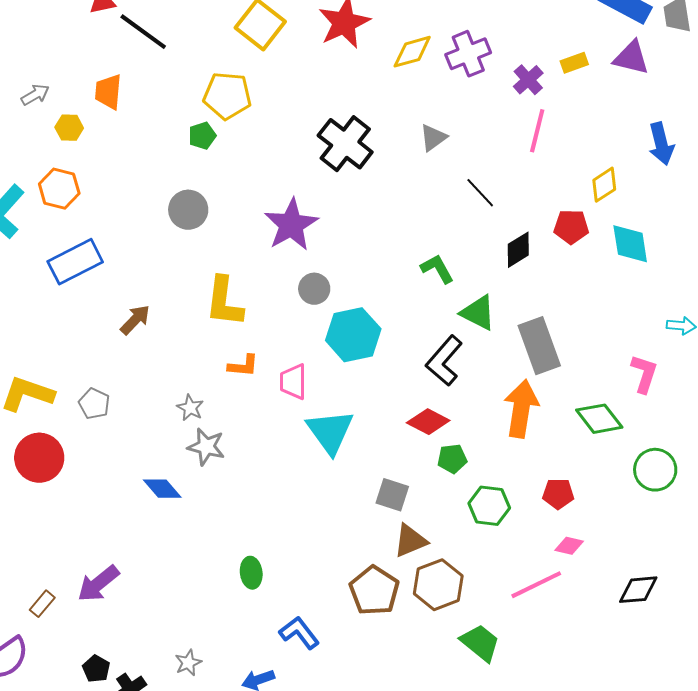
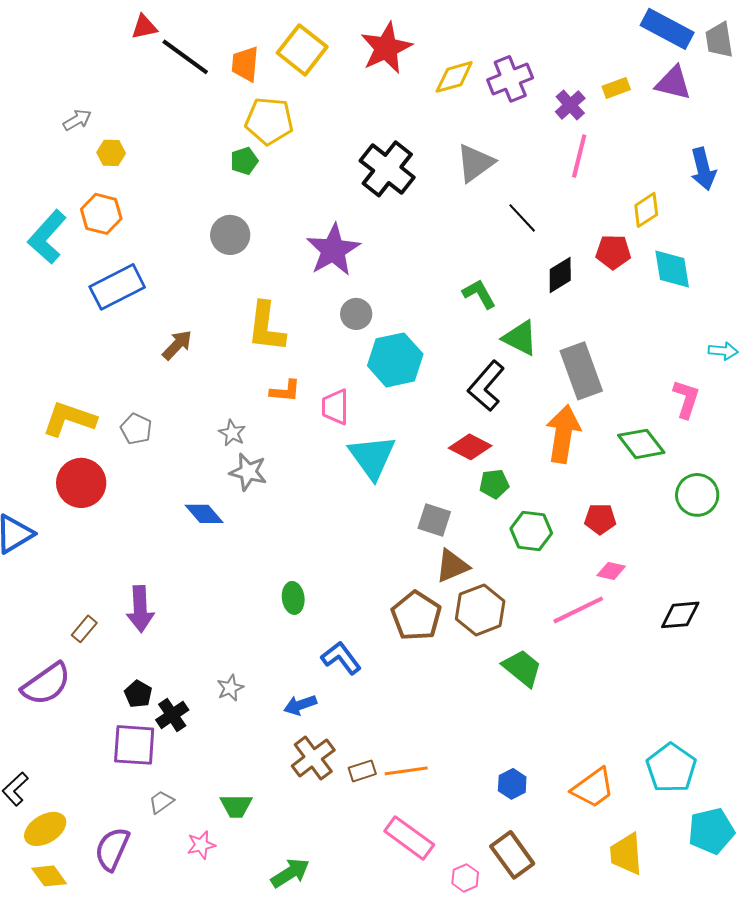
orange trapezoid: (108, 92) -> (245, 64), moved
gray triangle: (433, 138) -> (475, 163), size x1.4
purple arrow: (98, 584) -> (140, 609), turned -54

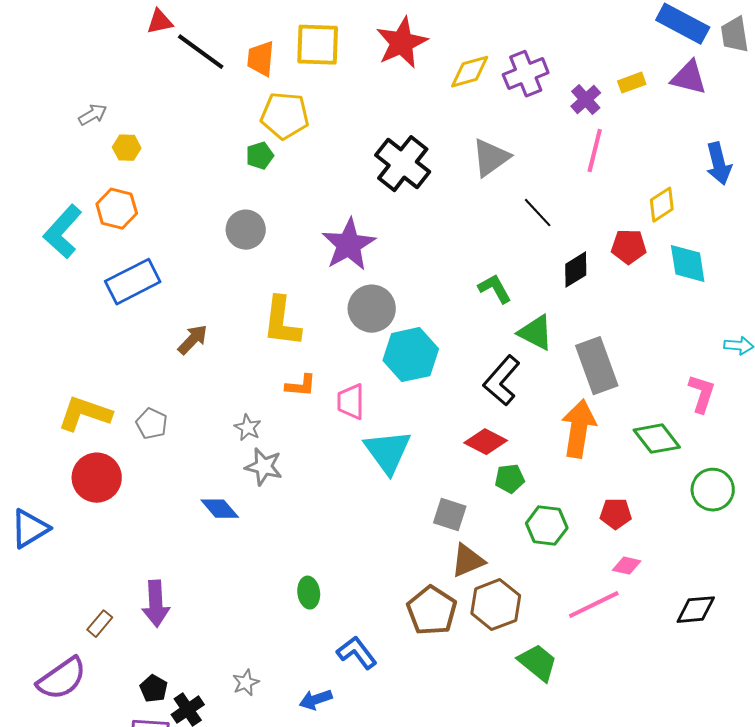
yellow square: (302, 50) -> (318, 45), turned -36
gray circle: (356, 314) -> (372, 309), size x1.5

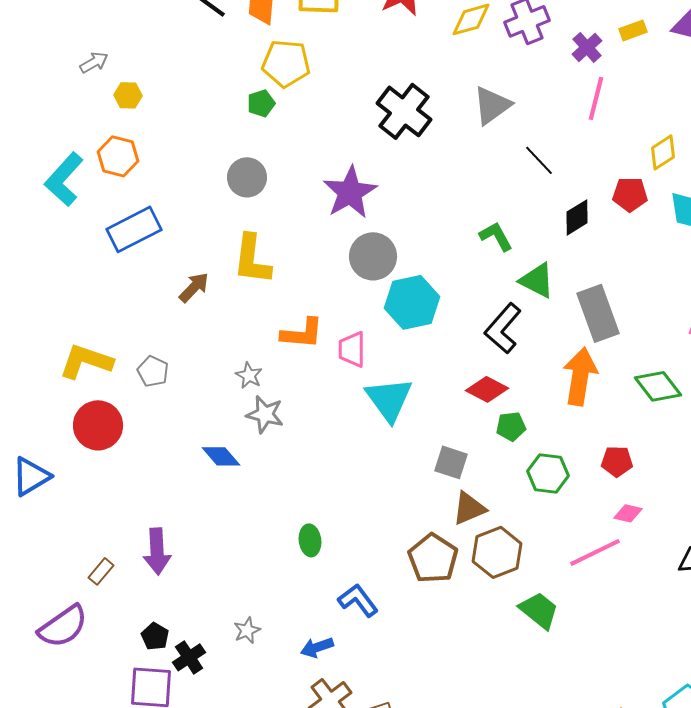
yellow L-shape: (282, 322) -> (252, 259), moved
orange L-shape: (301, 386) -> (302, 333), size x1.4

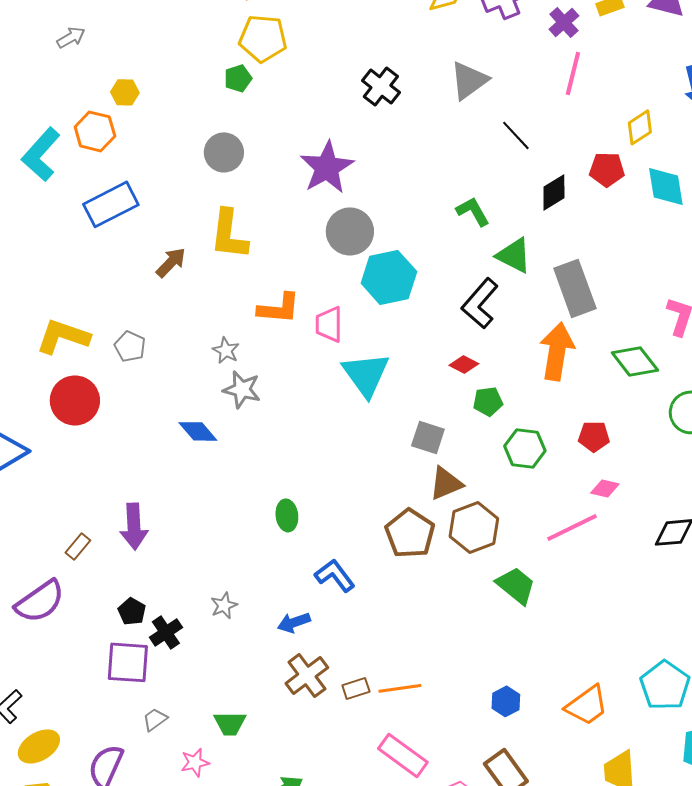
yellow hexagon: (128, 95) -> (125, 92), moved
black cross: (404, 111) -> (381, 86), size x0.7
red diamond: (487, 389) -> (464, 364), size x0.7

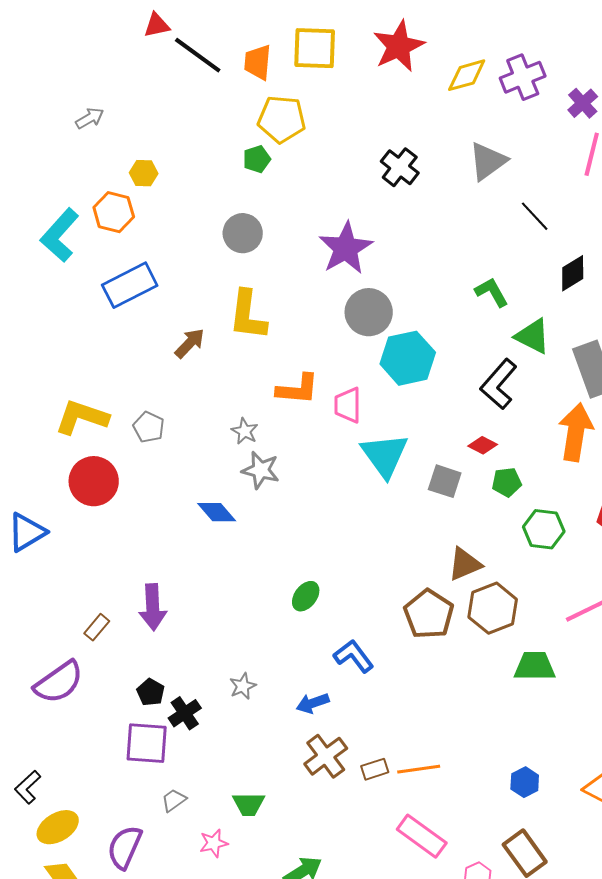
gray square: (428, 437) -> (445, 481), moved
green ellipse: (287, 515) -> (306, 596), turned 44
green trapezoid: (516, 585) -> (535, 666), turned -39

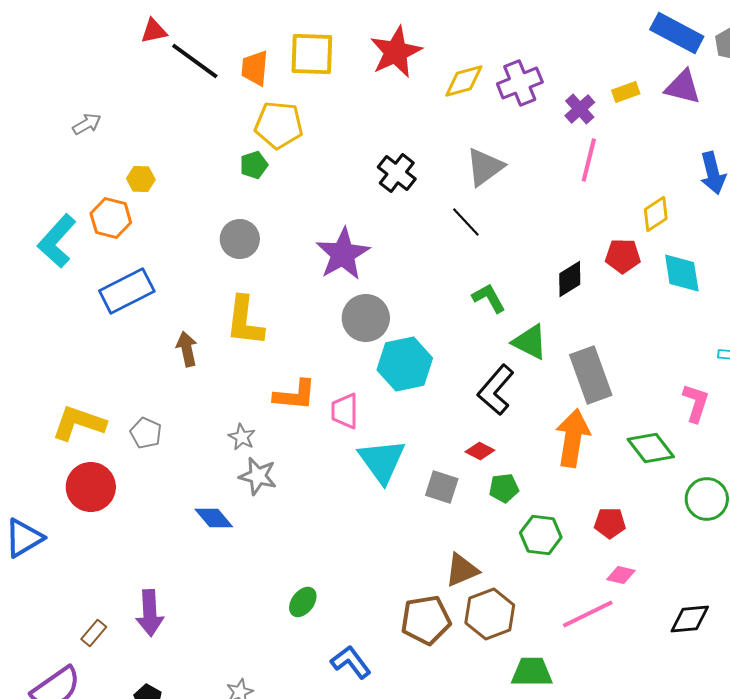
black line: (535, 216) -> (466, 222), moved
brown arrow: (190, 343) -> (187, 349), turned -56
brown pentagon: (429, 614) -> (426, 620), turned 30

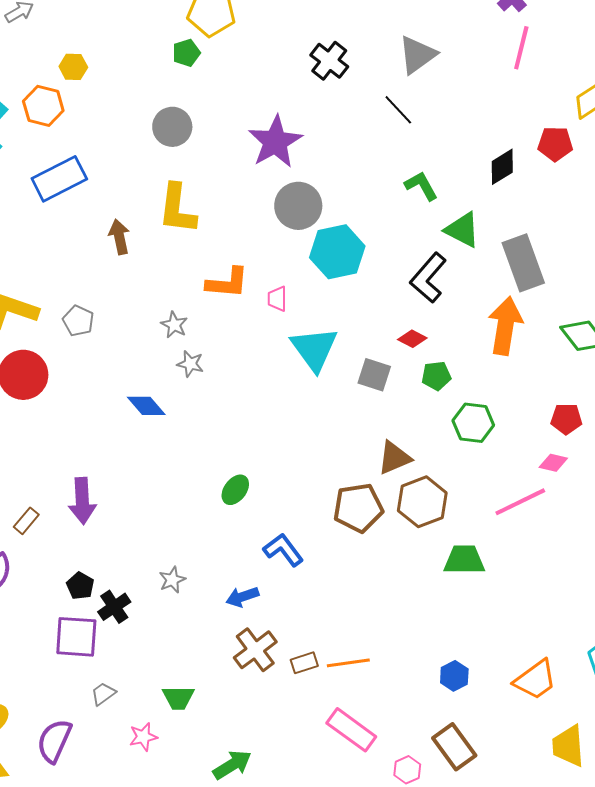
pink trapezoid: (345, 411) -> (277, 299), size x0.7
gray star: (258, 476) -> (190, 364), size x0.7
red pentagon: (610, 523) -> (566, 419), moved

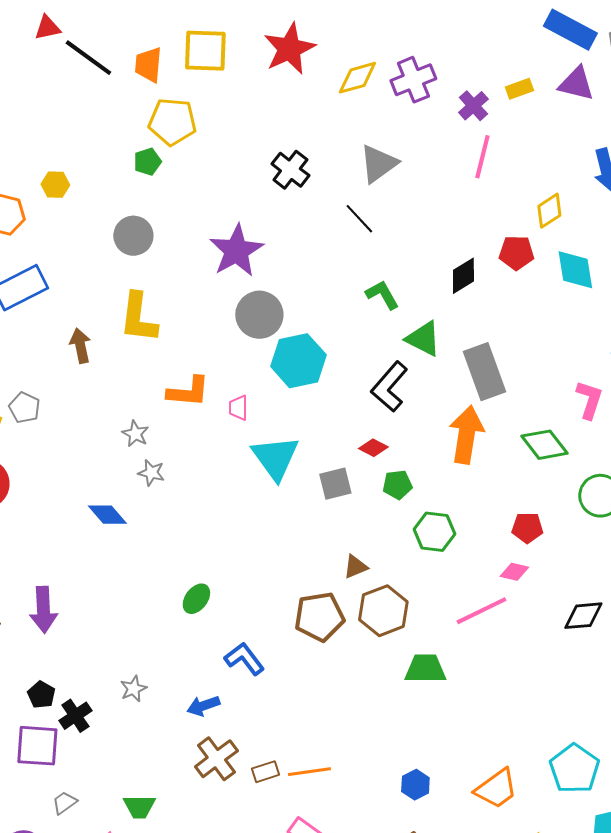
yellow hexagon: (73, 67) -> (55, 185), moved
gray pentagon: (78, 321) -> (24, 408), moved
gray square: (374, 375) -> (335, 484), turned -32
brown triangle: (394, 458) -> (355, 567), size x0.7

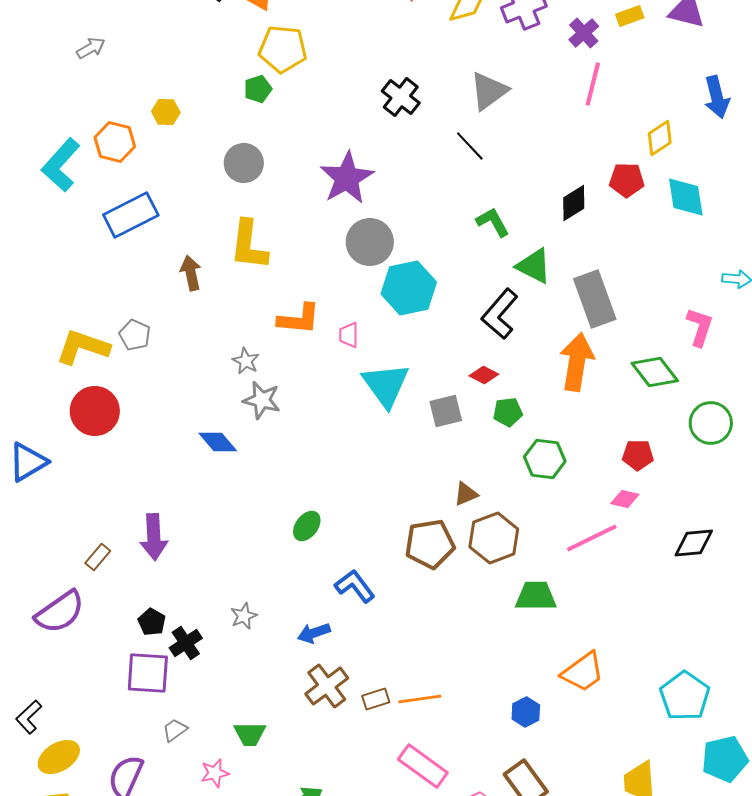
gray star: (151, 473) -> (262, 400), size x1.4
orange trapezoid: (496, 789) -> (583, 672), moved

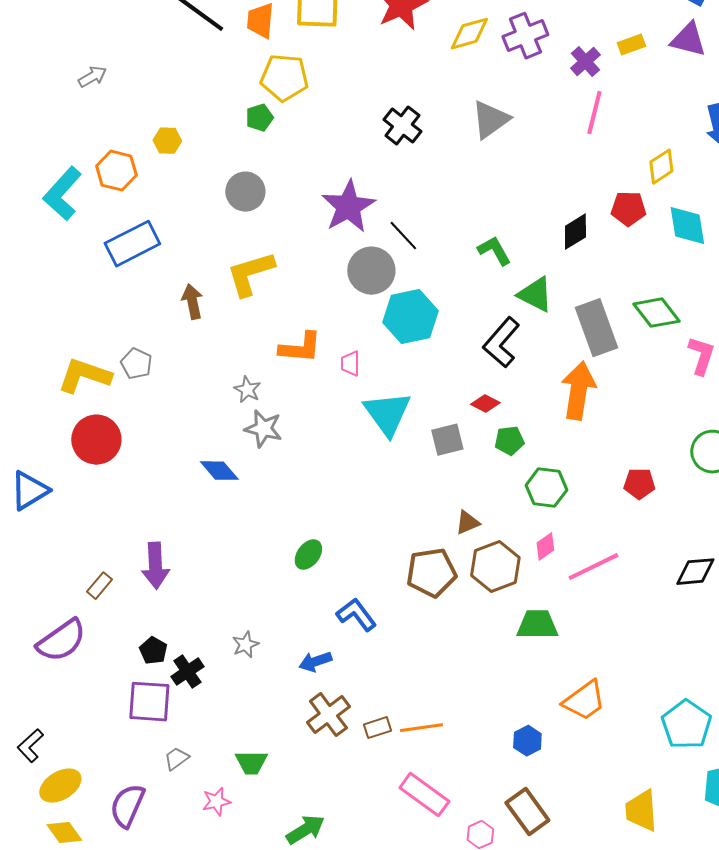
black line: (470, 146) -> (403, 236), moved
yellow L-shape: (249, 245) -> (250, 274), turned 66
green diamond: (655, 372) -> (656, 313), moved
pink diamond: (625, 499) -> (545, 547), moved, turned -48

